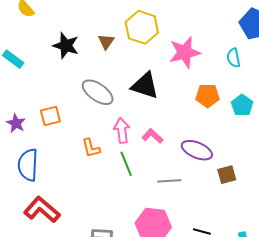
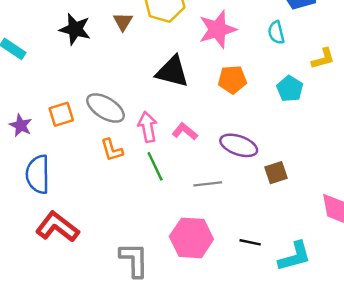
gray ellipse: (98, 92) -> (106, 108), moved
orange pentagon: (208, 96) -> (232, 80), moved

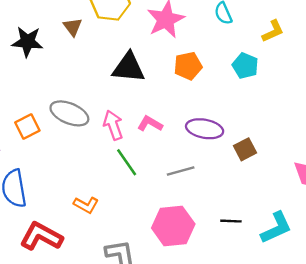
orange L-shape: (112, 150) -> (86, 205), moved, turned -35

